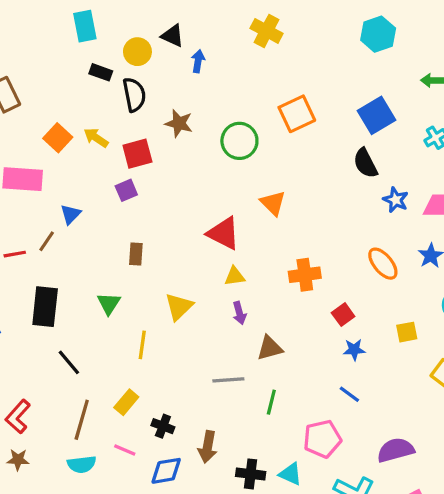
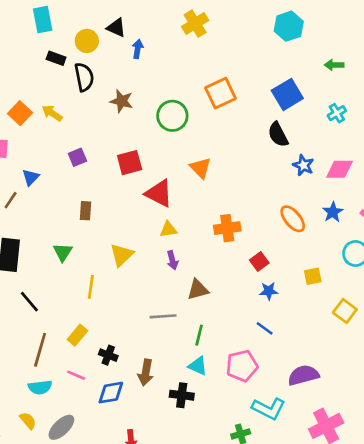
yellow cross: (267, 31) -> (195, 24), turned 30
red square: (137, 154) -> (130, 163), moved
cyan triangle: (290, 474) -> (198, 366), moved

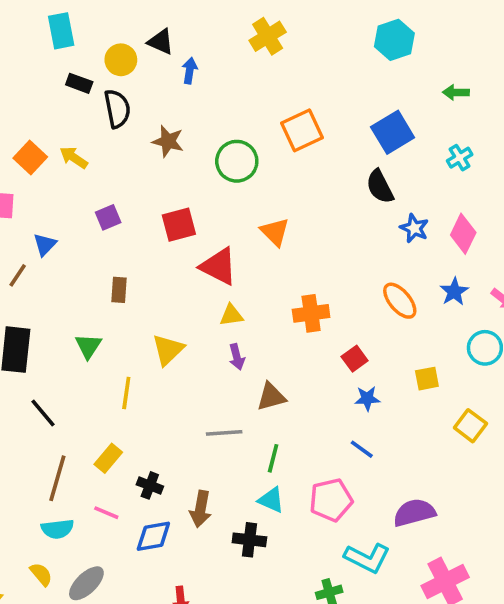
pink diamond: (339, 169) -> (463, 234), turned -64

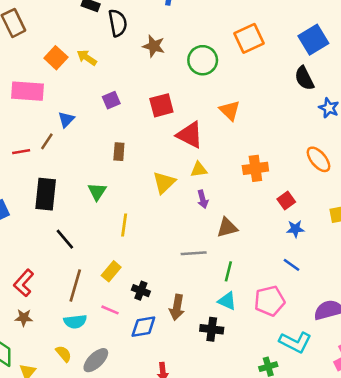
yellow triangle: (168, 350) -> (164, 183), moved

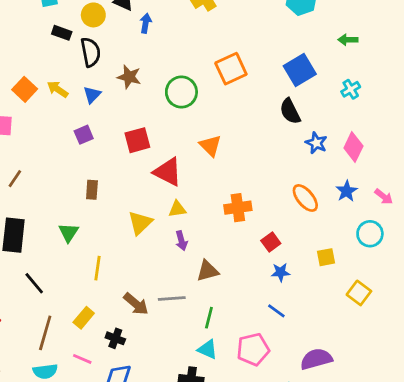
blue triangle: (66, 119) -> (92, 95), moved
brown arrow: (177, 307) -> (136, 304), moved, turned -60

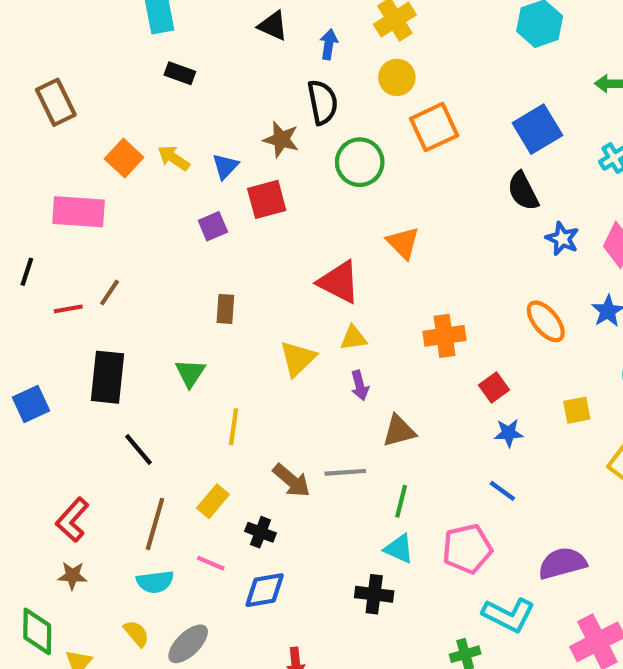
yellow circle: (93, 15) -> (397, 77), moved
blue arrow: (146, 23) -> (329, 44), moved
black semicircle: (91, 52) -> (322, 102), moved
red square: (137, 140) -> (267, 199), moved

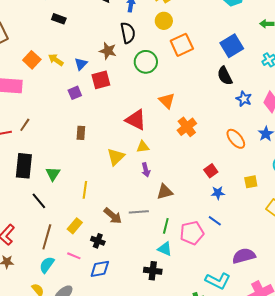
orange cross: (444, 336) -> (187, 127), moved, turned -30
green triangle: (190, 373) -> (53, 174), moved
pink pentagon: (467, 549) -> (192, 233), moved
cyan semicircle: (155, 582) -> (47, 265), turned 132

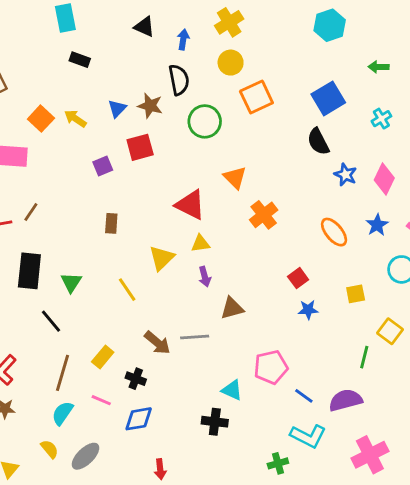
blue triangle: (81, 64) -> (117, 109), moved
yellow line: (85, 190) -> (127, 290), moved, turned -42
blue line: (215, 221) -> (304, 396), moved
green line: (166, 226) -> (364, 357), moved

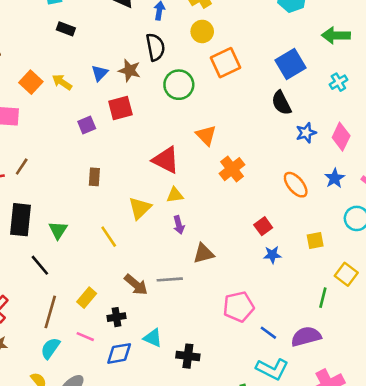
green arrow: (379, 67) -> (336, 35), size x1.5
blue star: (345, 175) -> (306, 133), turned 30
black cross: (136, 379) -> (116, 317), turned -30
cyan triangle: (232, 390) -> (153, 338), moved

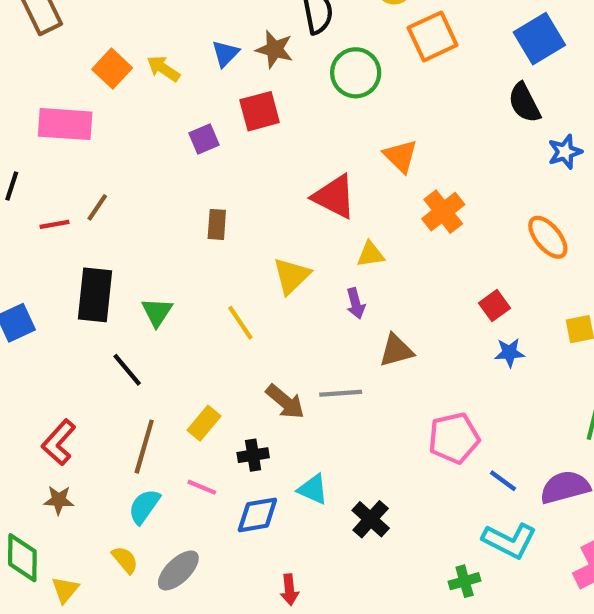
yellow triangle: (175, 195) -> (371, 254), moved
black cross: (188, 356) -> (371, 519), turned 35

